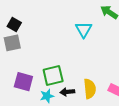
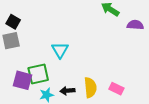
cyan triangle: (84, 30) -> (60, 50), moved
green square: (53, 75) -> (38, 74), moved

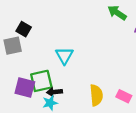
black square: (13, 22) -> (24, 29), moved
black arrow: (67, 91) -> (54, 92), moved

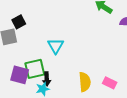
black square: (24, 29) -> (19, 22), turned 32
black arrow: (54, 92) -> (47, 79), turned -88

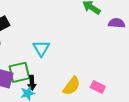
yellow semicircle: (85, 82) -> (72, 86), turned 42

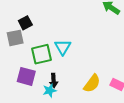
green square: (19, 72) -> (41, 54), moved

